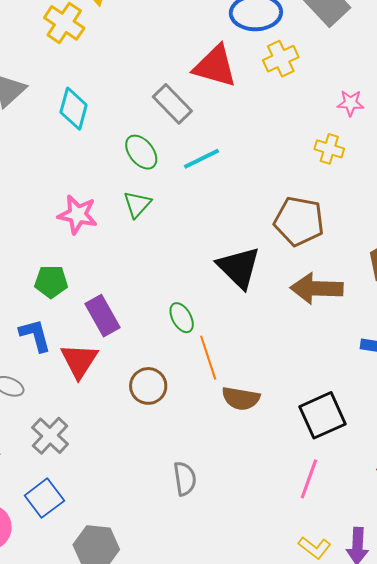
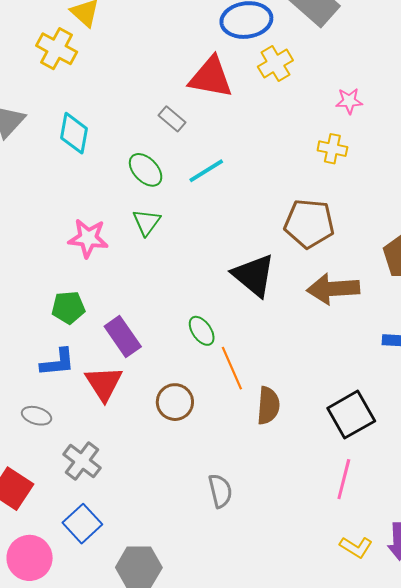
gray rectangle: (172, 104) -> (172, 119), size x0.7
blue L-shape: (35, 335) -> (58, 362), turned 105
brown semicircle: (241, 398) -> (268, 406), turned -90

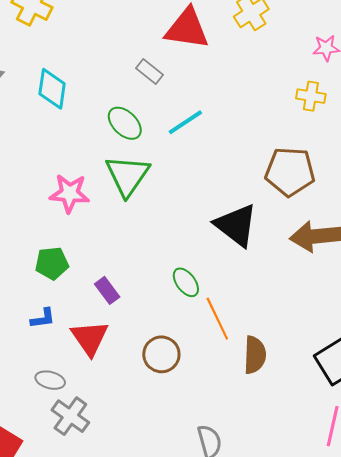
green triangle: (147, 222) -> (127, 176), size x1.6
purple rectangle: (123, 336) -> (107, 290), size x0.7
blue L-shape: (58, 362) -> (43, 318), size x0.7
gray ellipse: (37, 416) -> (50, 380), moved

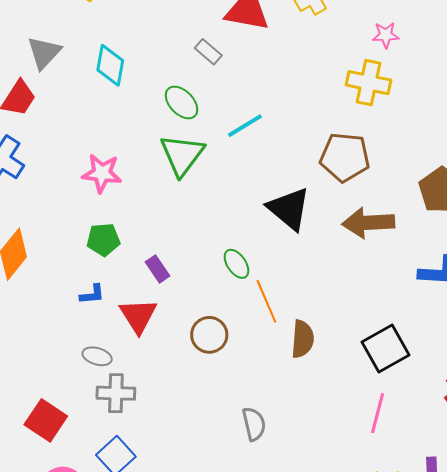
yellow cross: (311, 96) -> (369, 83), size x1.5
cyan line: (185, 122) -> (245, 126), moved
pink star: (70, 193) -> (102, 173), moved
gray cross: (70, 416) -> (116, 393), turned -36

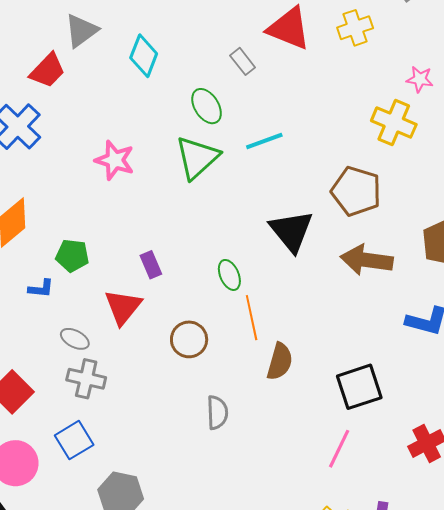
green pentagon: (103, 240) -> (72, 256), moved
blue L-shape: (92, 294) -> (41, 289), moved
gray semicircle: (254, 424) -> (217, 412), moved

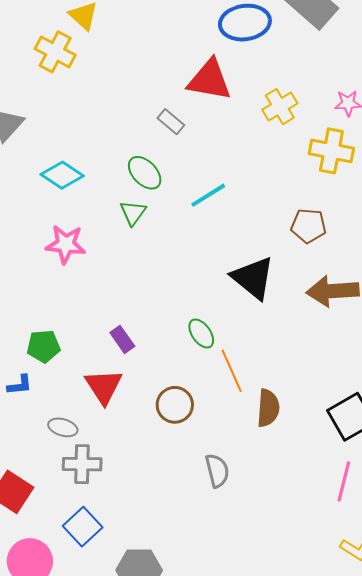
yellow cross: (355, 28) -> (280, 107), moved
cyan diamond: (144, 56) -> (62, 175), moved, turned -66
green triangle: (197, 158) -> (133, 213), moved, size x0.6
brown pentagon: (356, 191) -> (308, 226), size x0.7

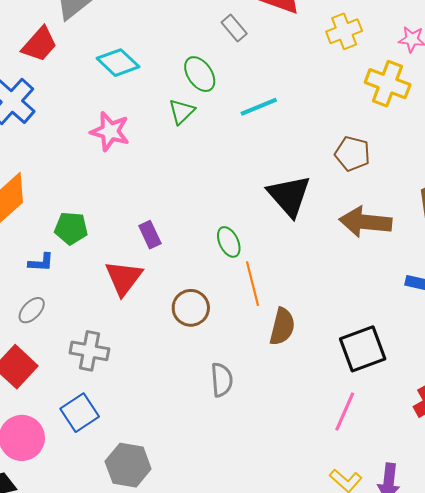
gray ellipse: (63, 427) -> (32, 310), moved, turned -72

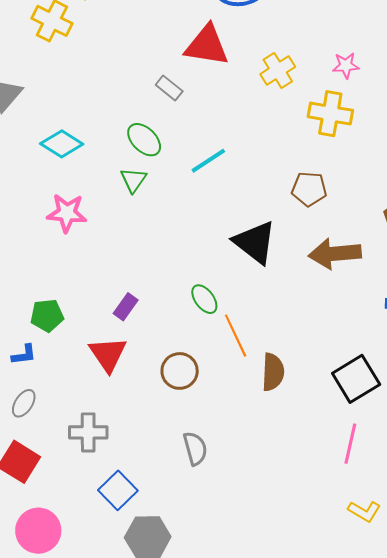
purple rectangle: (150, 235) -> (126, 307), turned 72
gray semicircle: (222, 380) -> (195, 448), moved
blue square: (80, 413) -> (118, 490), moved

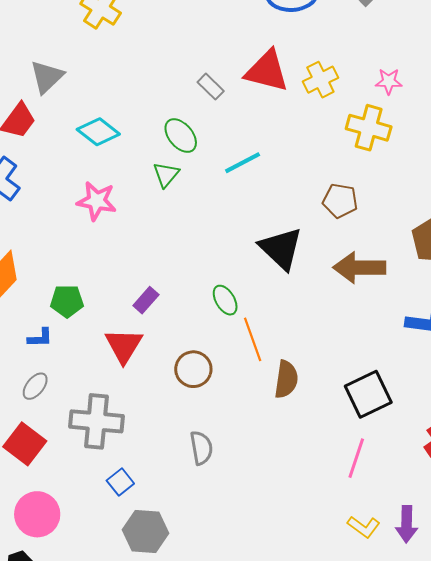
red triangle: (207, 45) -> (267, 71), moved
gray cross: (88, 432) -> (96, 421), size x1.4
blue square: (118, 490) -> (120, 482), size x0.7

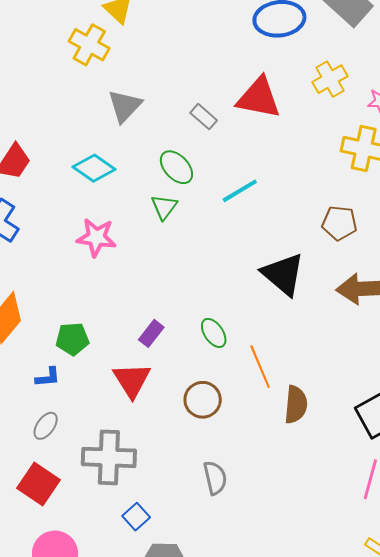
gray triangle: (47, 77) -> (125, 106), moved
yellow cross: (320, 80) -> (330, 79), moved
green ellipse: (225, 300) -> (214, 333), moved

